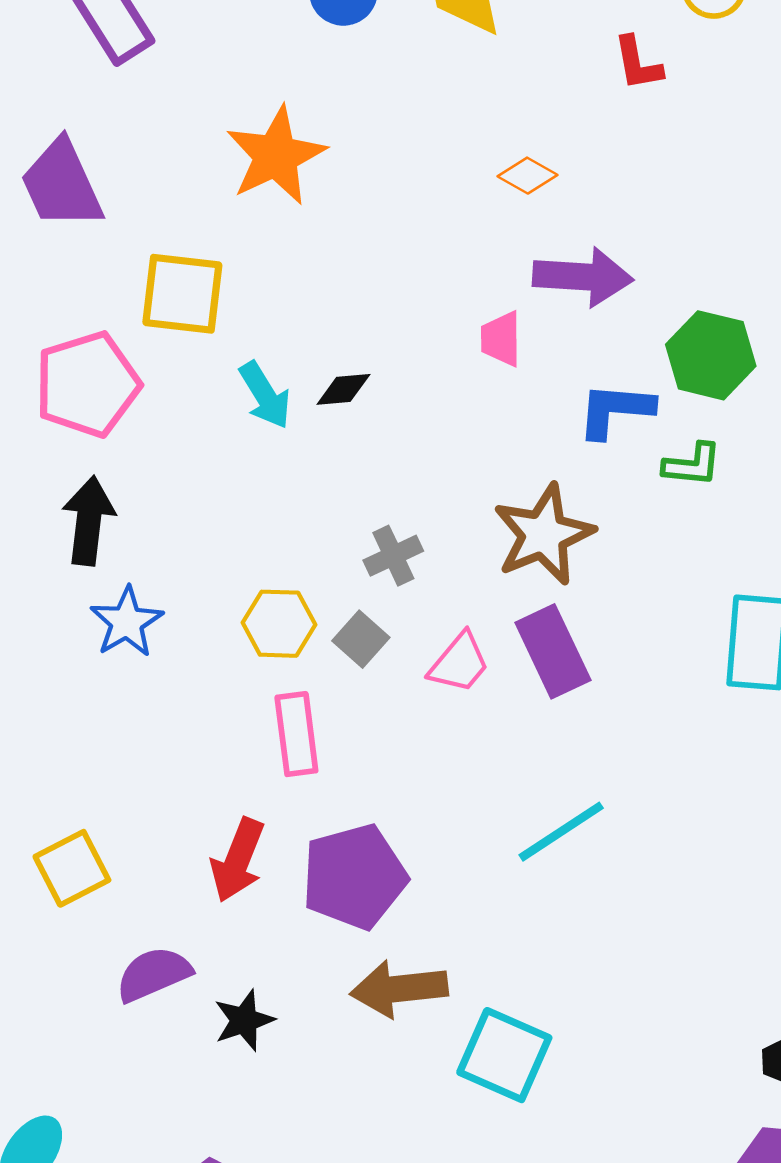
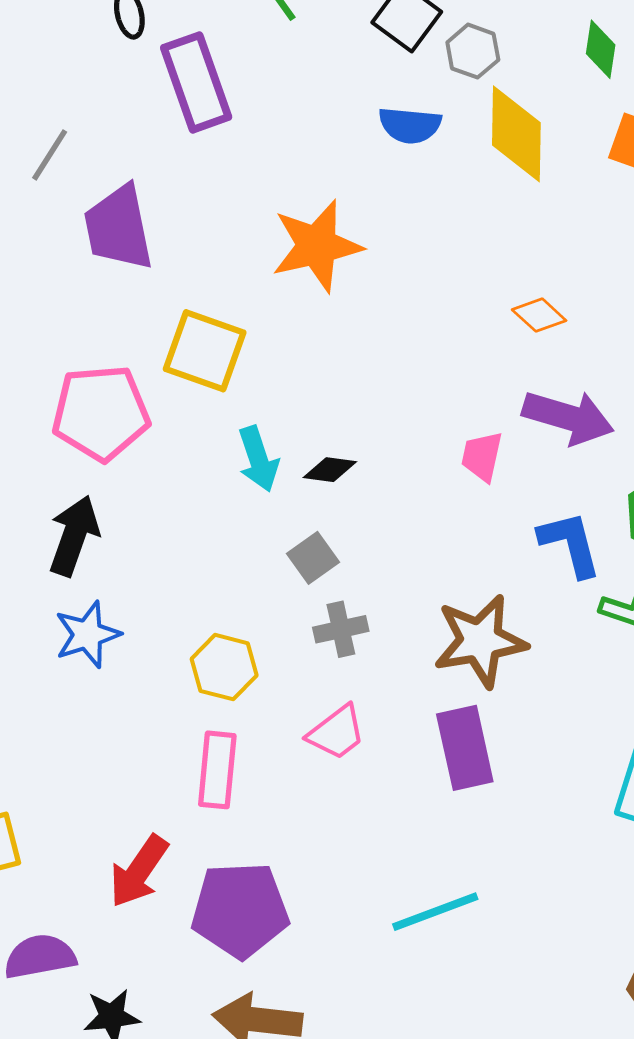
blue L-shape: (615, 410) -> (570, 544), turned 58
gray square: (361, 639) -> (313, 558), moved
pink trapezoid: (459, 663) -> (337, 732), moved

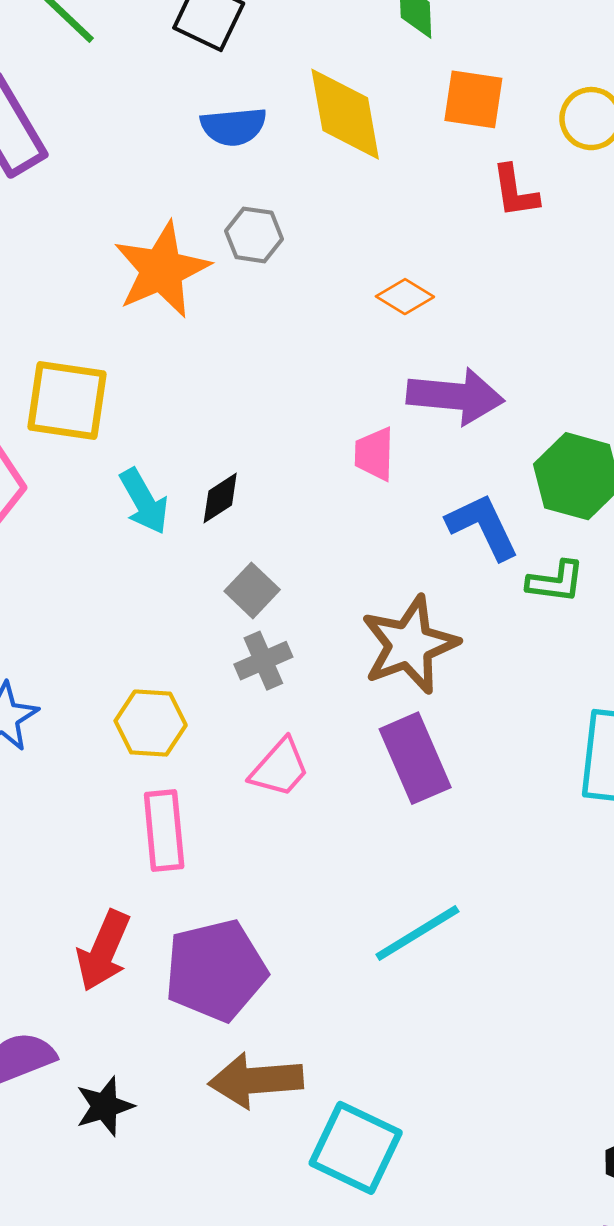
gray hexagon: (473, 51) -> (254, 235), moved
black diamond: (330, 470) -> (220, 498), turned -30
gray square: (313, 558) -> (252, 590), moved

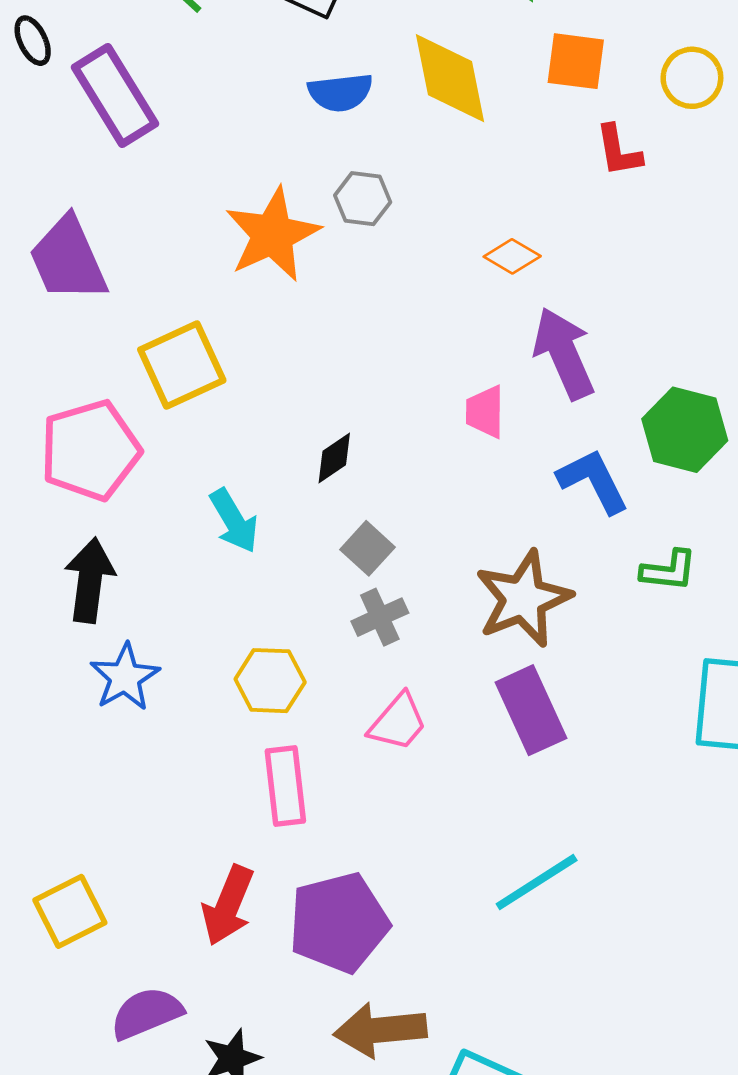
purple arrow: (455, 396) -> (564, 353), turned -118
yellow square: (67, 400) -> (182, 365), turned -32
cyan arrow: (144, 501) -> (234, 521), moved
green L-shape: (556, 582) -> (669, 571), moved

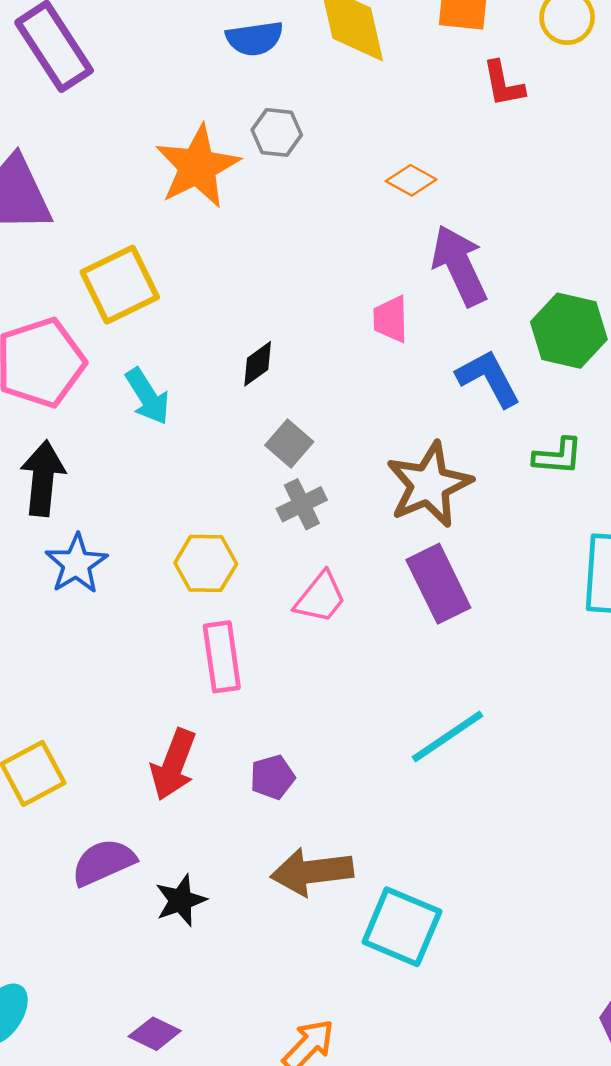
cyan arrow: (234, 521) -> (148, 396), moved
purple pentagon: (339, 923) -> (272, 777), size x0.5

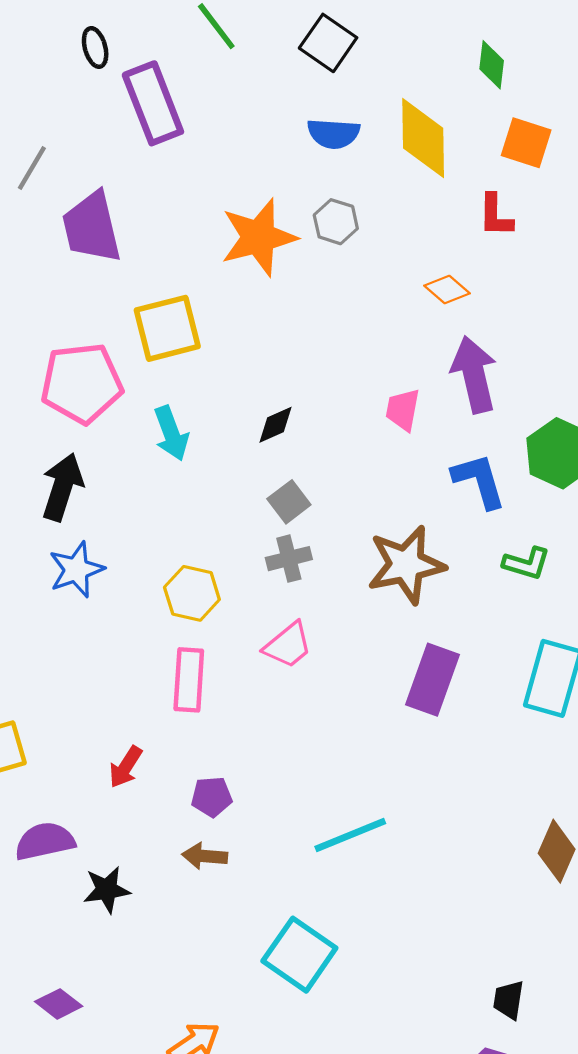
red L-shape: (503, 84) -> (496, 215), moved
purple rectangle: (438, 584) -> (433, 680), moved, turned 34
cyan line: (447, 736) -> (350, 835), moved
red arrow: (173, 764) -> (126, 767), size x0.7
brown arrow: (312, 872) -> (205, 856), moved, size x0.6

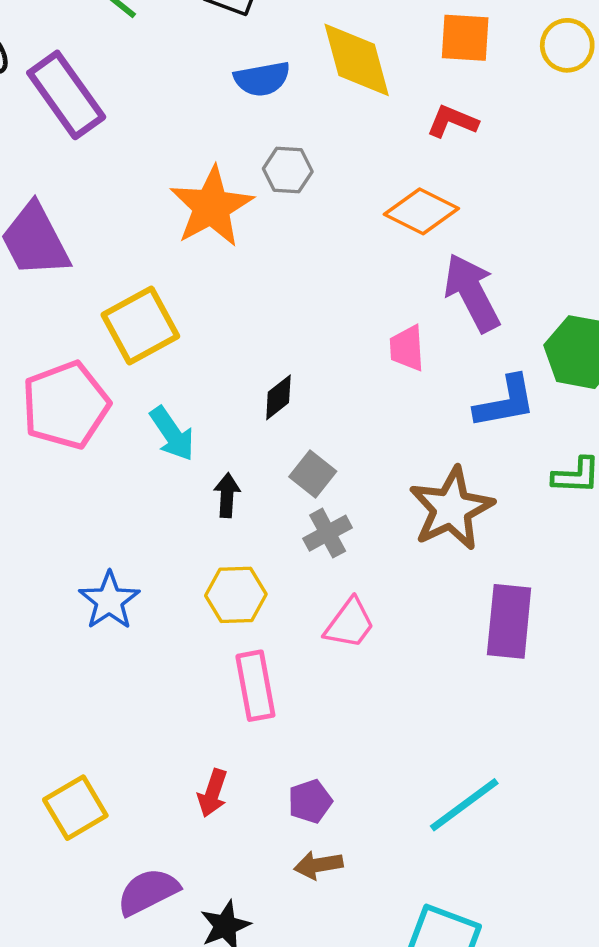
red L-shape: (496, 215) -> (452, 121), turned 126
orange diamond: (447, 290) -> (421, 211), size x1.5
blue L-shape: (479, 481) -> (505, 402), turned 110
black arrow: (62, 487) -> (227, 495), moved, size x0.6

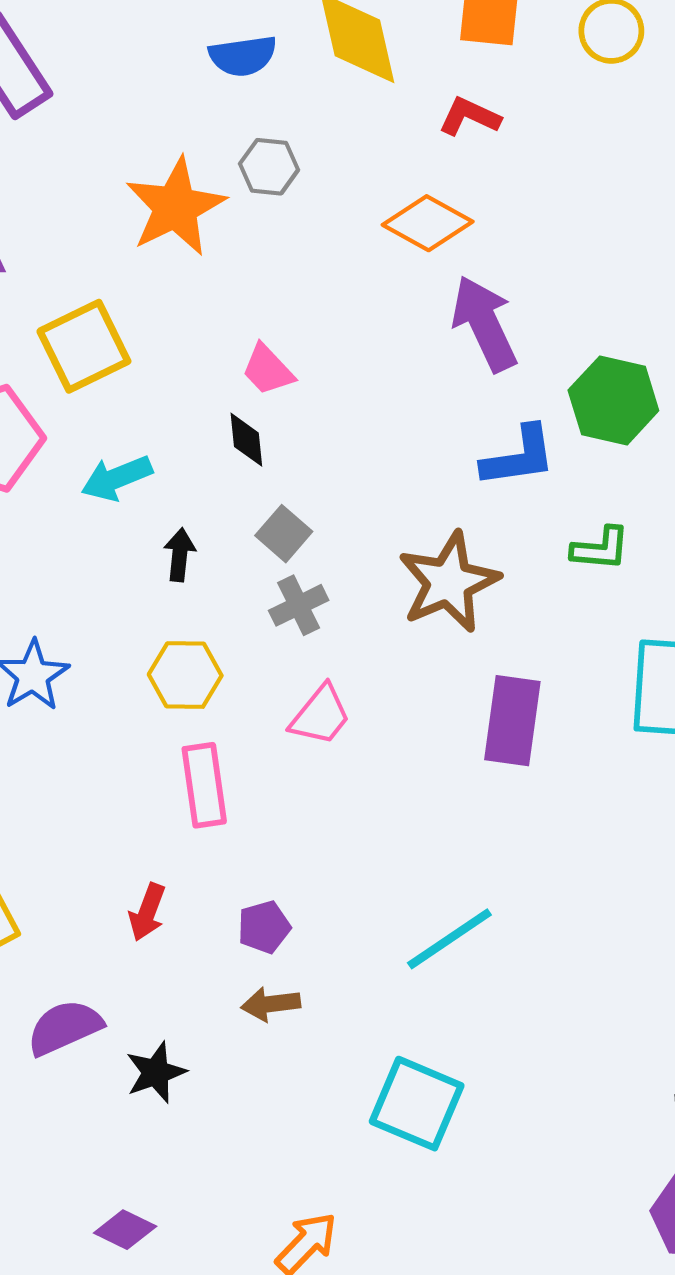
pink trapezoid: (407, 348) -> (268, 370), moved, turned -42
black diamond: (278, 397) -> (246, 440), turned -60
cyan arrow: (172, 434) -> (117, 478), turned 100

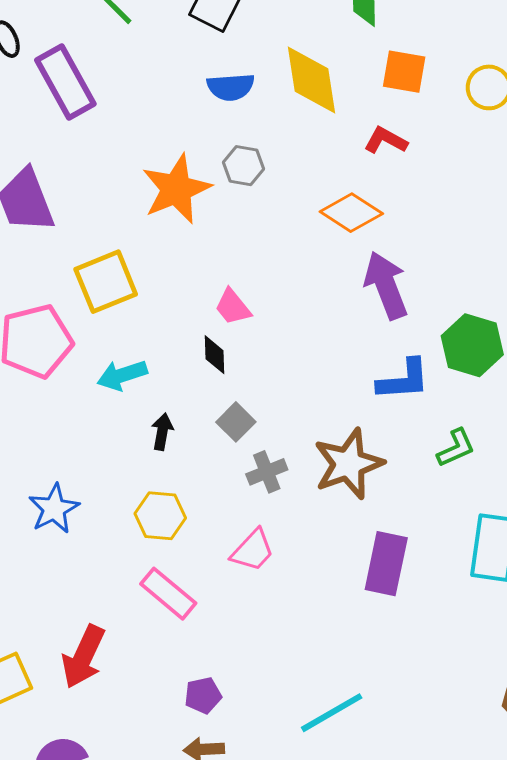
green L-shape: (601, 549) -> (456, 448), turned -33
gray cross: (299, 605) -> (267, 472), moved
pink rectangle: (204, 785) -> (168, 594), turned -46
red arrow: (147, 912) -> (83, 657), moved, size x1.6

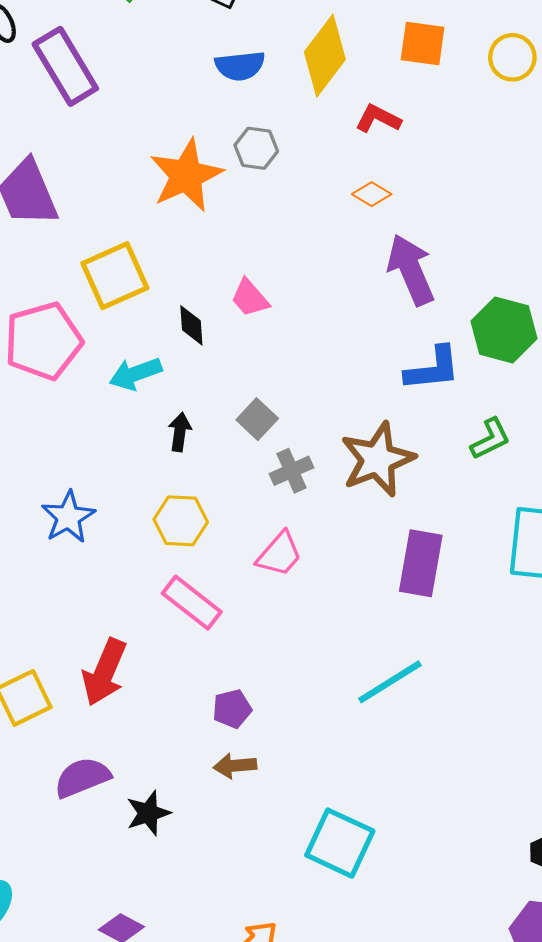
yellow diamond: (311, 80) -> (325, 56), turned 48
red L-shape: (386, 140) -> (378, 119), moved
orange diamond: (351, 213) -> (372, 194), size x0.6
black diamond: (214, 355) -> (191, 325), moved
cyan line: (332, 713) -> (390, 682), moved

